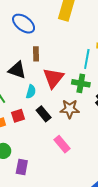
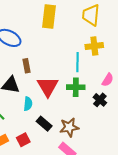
brown star: (70, 109) -> (69, 127), moved
red square: (18, 116) -> (23, 140), moved

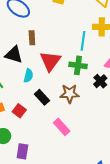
brown star: (69, 127) -> (70, 94), moved
red square: (23, 140) -> (19, 111), turned -32

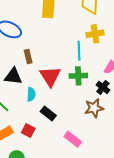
brown star: (70, 94) -> (94, 108), moved

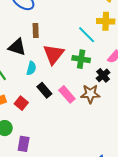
cyan line: (79, 51) -> (87, 35), turned -54
pink rectangle: (73, 139) -> (67, 94), moved

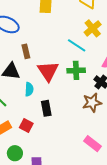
yellow cross: (106, 21) -> (93, 28), turned -30
black rectangle: (44, 90) -> (46, 108), turned 42
pink rectangle: (67, 94) -> (92, 144), moved

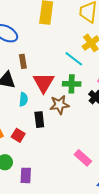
brown star: (92, 103) -> (59, 105), moved

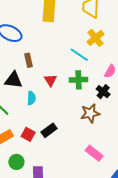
red triangle: (44, 83) -> (50, 80), size x0.6
brown star: (59, 105) -> (90, 113), moved
black rectangle: (39, 120) -> (49, 130), moved, turned 63

